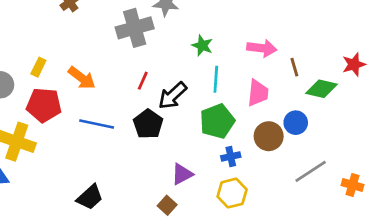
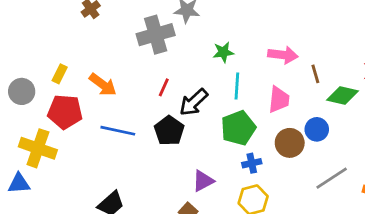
green star: (202, 45) -> (223, 52), turned -30

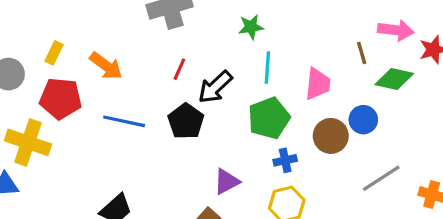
pink arrow: (283, 55) -> (396, 30), moved

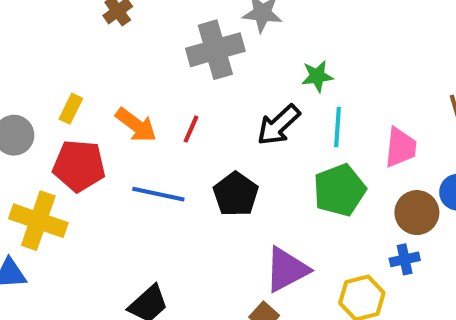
red line: (179, 69) -> (191, 129), moved
black arrow: (215, 87) -> (278, 125), moved
blue cross: (285, 160) -> (405, 259), moved
purple triangle: (227, 181) -> (287, 270), size x1.4

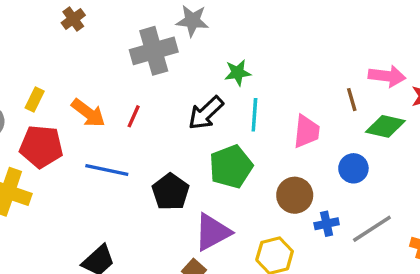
green pentagon: (340, 190) -> (231, 167), moved
black pentagon: (236, 194) -> (171, 192), moved
brown circle: (417, 213) -> (295, 195), moved
blue cross: (405, 259) -> (327, 224), moved

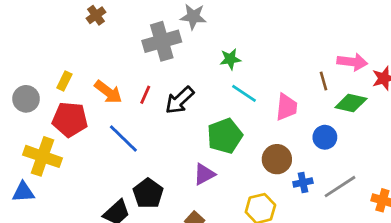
black arrow: (206, 113) -> (180, 100), moved
cyan line: (254, 115) -> (244, 93), turned -60
blue line: (107, 170) -> (123, 139), turned 32
black pentagon: (171, 192) -> (148, 193), moved
purple triangle: (212, 232) -> (204, 174), moved, size x0.7

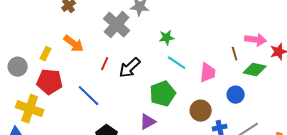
gray cross: (162, 41) -> (117, 25), turned -32
orange arrow: (108, 92) -> (74, 44), moved

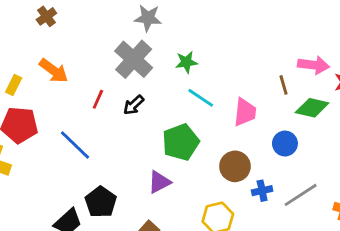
gray cross: (117, 25) -> (134, 59), moved
black arrow: (130, 68) -> (134, 105), size x0.7

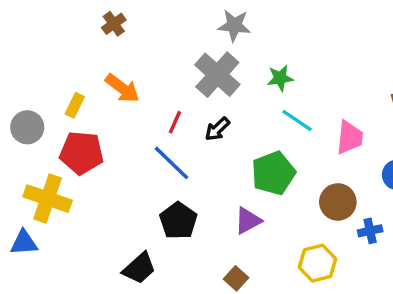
blue line: (75, 145) -> (172, 163), moved
black pentagon: (101, 202) -> (178, 221), moved

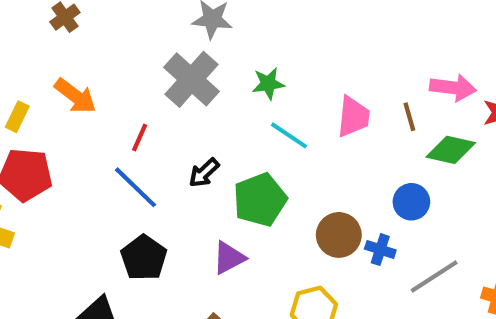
black arrow: (217, 129) -> (204, 173), moved
pink trapezoid: (350, 137) -> (353, 117), moved
blue cross: (370, 231) -> (380, 250), moved, turned 30

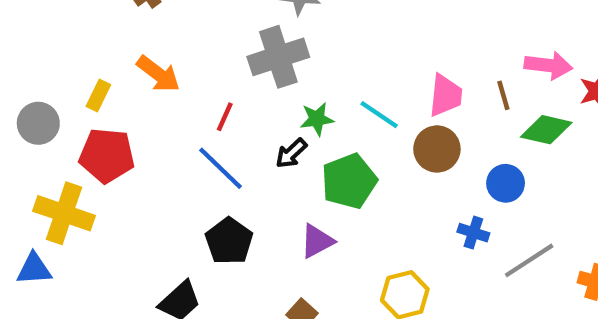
gray cross: (191, 79) -> (278, 57), turned 30
green star: (268, 84) -> (317, 119), moved
brown circle: (339, 235) -> (437, 149), moved

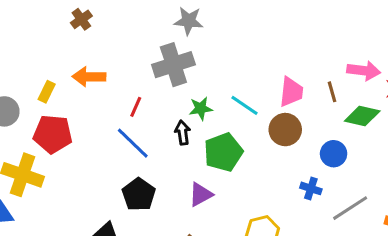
orange arrow: (158, 74) -> (89, 77), turned 144
black arrow: (291, 153) -> (183, 133), turned 125

